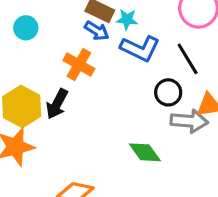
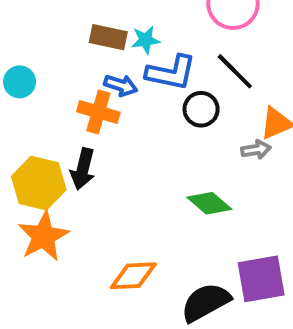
blue arrow: (97, 31) -> (121, 85), moved
black circle: (168, 92) -> (201, 109), moved
gray arrow: (189, 121) -> (256, 150), size x0.6

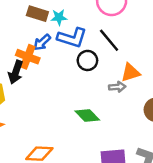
blue arrow: (121, 85) -> (42, 42), turned 114
black arrow: (83, 169) -> (16, 72), moved

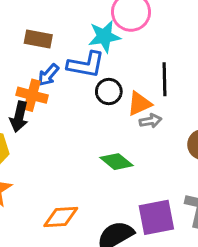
cyan star: (59, 17) -> (104, 36), moved, size x1.5
black line: (109, 40) -> (165, 79), moved, turned 45
orange triangle: (130, 73) -> (139, 104), moved

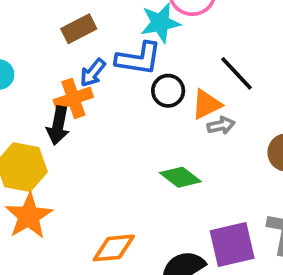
brown rectangle: (38, 39) -> (79, 29), turned -36
black line: (165, 79) -> (237, 73), turned -40
orange cross: (32, 95) -> (73, 98), turned -32

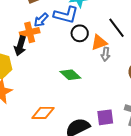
gray arrow: (221, 125) -> (106, 54), turned 104
green diamond: (180, 177) -> (70, 75), moved
purple square: (232, 245) -> (105, 117), size x0.7

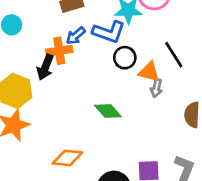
orange triangle: (99, 43) -> (149, 72), turned 30

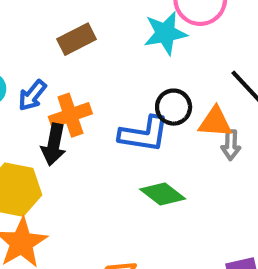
blue L-shape: (109, 32) -> (144, 134), moved
blue arrow: (76, 36) -> (32, 95), moved

